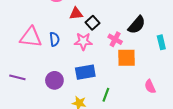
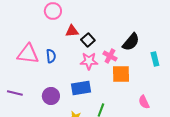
pink star: (83, 41) -> (89, 61), moved

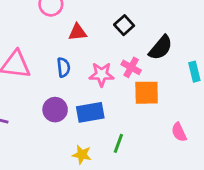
black square: (88, 40) -> (124, 25), moved
blue semicircle: (51, 56) -> (64, 67), moved
purple circle: (51, 96) -> (55, 110), moved

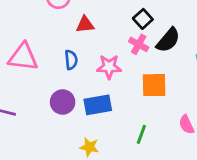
black square: (124, 25) -> (143, 19), moved
pink cross: (131, 67) -> (139, 44), moved
green line: (118, 143) -> (141, 134), moved

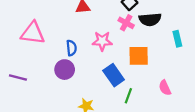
black semicircle: (168, 40) -> (150, 19), turned 45
blue semicircle: (71, 60) -> (71, 48), moved
blue rectangle: (98, 105) -> (114, 75), moved, turned 65

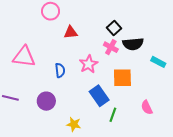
cyan rectangle: (177, 39) -> (158, 62), turned -48
pink star: (102, 41) -> (89, 64), turned -30
purple circle: (65, 70) -> (46, 101), moved

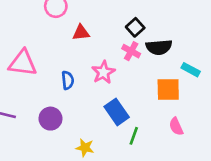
orange square: (122, 78) -> (168, 89), moved

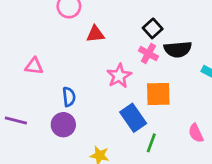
pink triangle: (23, 63) -> (34, 66), size x0.6
blue semicircle: (68, 80) -> (69, 97), moved
orange square: (168, 89) -> (158, 94), moved

